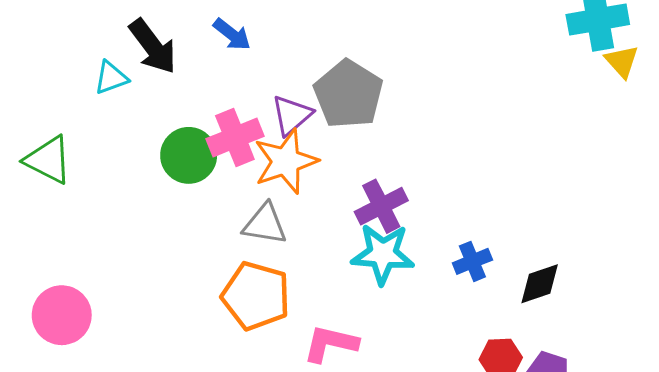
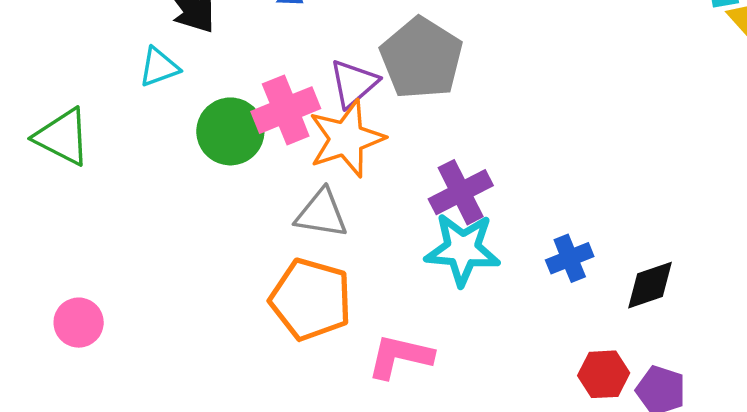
cyan triangle: (111, 78) -> (159, 67), moved
pink circle: (62, 315) -> (79, 323), size x0.7

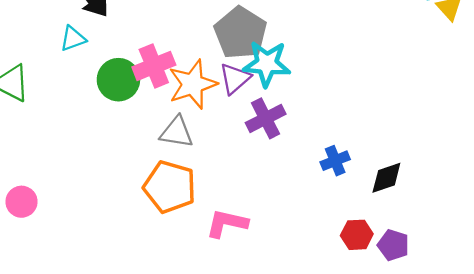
purple triangle: (354, 83) -> (235, 79), moved
cyan star: (463, 249) -> (267, 64), moved

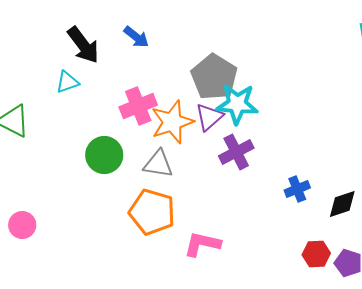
green circle: (118, 80) -> (104, 155), moved

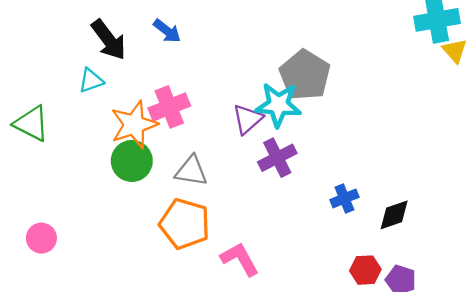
gray pentagon: (214, 77) -> (305, 75), moved
orange star: (172, 122) -> (134, 125), moved
pink L-shape: (202, 244) -> (240, 259), turned 48

